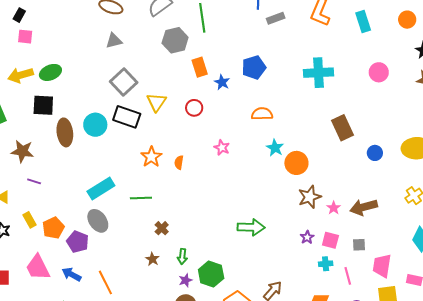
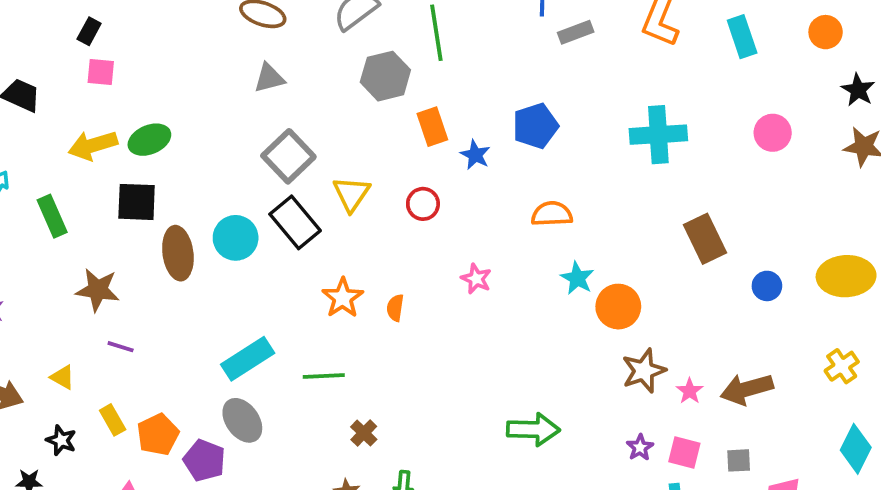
black rectangle: (127, 117) -> (295, 222), turned 32

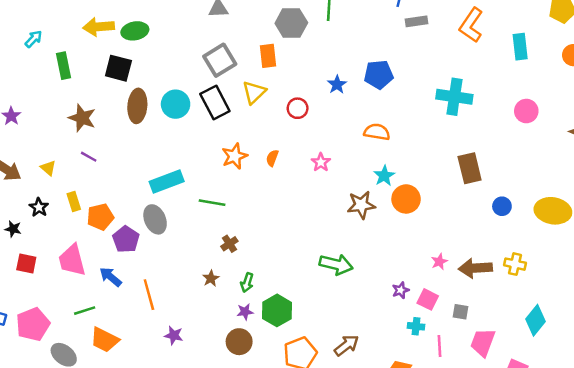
orange rectangle: (432, 127) -> (268, 56), moved
orange semicircle: (395, 308) -> (272, 158), moved
yellow cross: (842, 366) -> (515, 264), moved, turned 35
brown star: (644, 371) -> (361, 205), moved

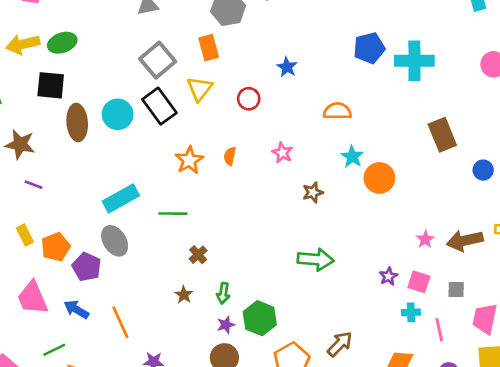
blue pentagon: (379, 75) -> (369, 48), moved
brown star: (361, 205) -> (313, 192), moved, size x0.7

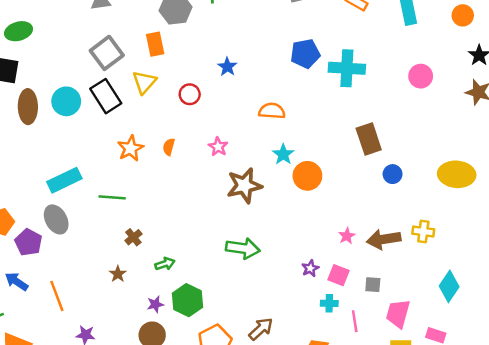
blue circle: (483, 170) -> (393, 174), moved
brown star: (313, 192) -> (244, 186), size x1.8
green arrow: (223, 293) -> (165, 264), moved, turned -120

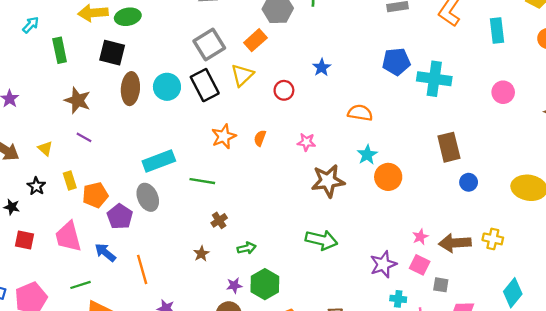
orange rectangle: (155, 44) -> (255, 40), turned 55
pink star: (218, 147) -> (306, 142), turned -30
purple star: (310, 268) -> (383, 264), size x1.6
pink square: (338, 275) -> (420, 265), moved

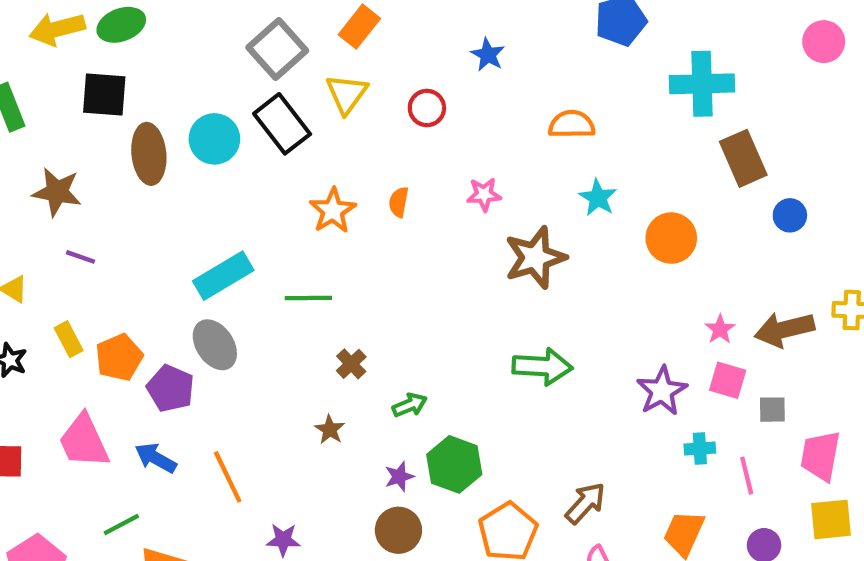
cyan cross: (434, 79) -> (702, 84), moved
orange circle: (388, 177) -> (671, 238), moved

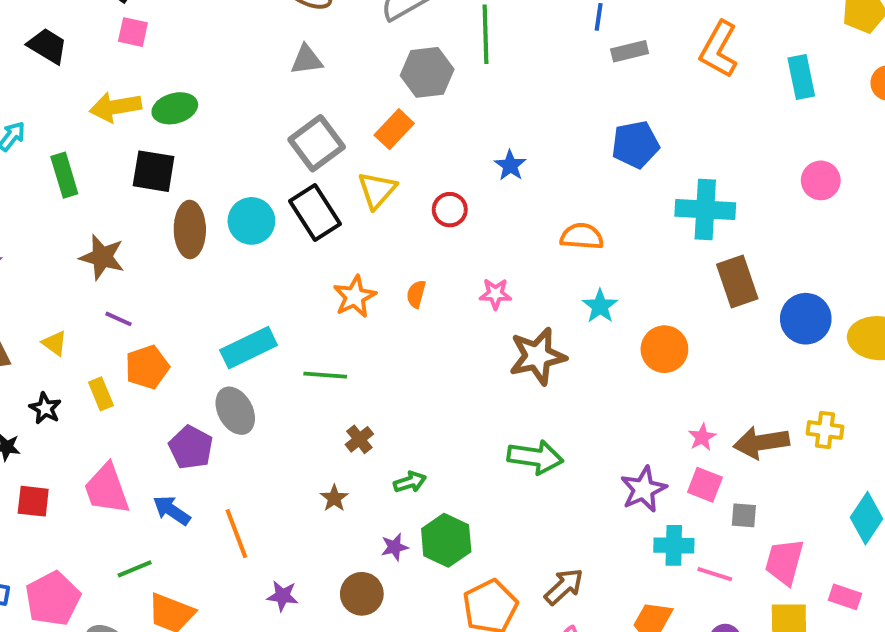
blue circle: (790, 215) -> (806, 319), moved, size x1.6
orange pentagon: (119, 357) -> (147, 367), moved
cyan cross: (700, 449) -> (674, 545), size x1.4
pink line: (747, 476) -> (715, 574), turned -64
brown circle: (398, 530) -> (362, 594), moved

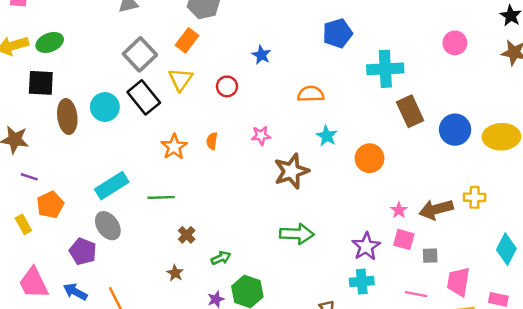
cyan cross: (674, 545) -> (362, 282), moved

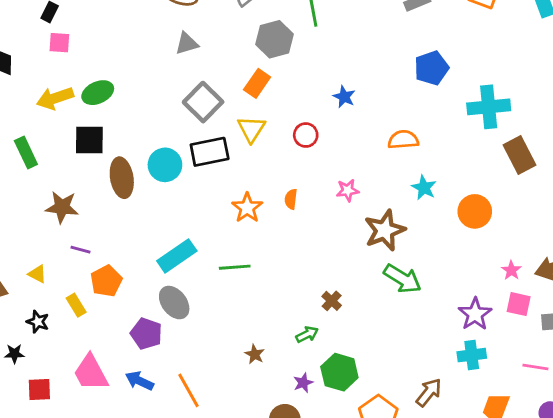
black rectangle: (144, 97) -> (210, 152), turned -60
green arrow: (297, 234) -> (402, 279), moved, turned 32
brown cross: (187, 235) -> (332, 301), moved

